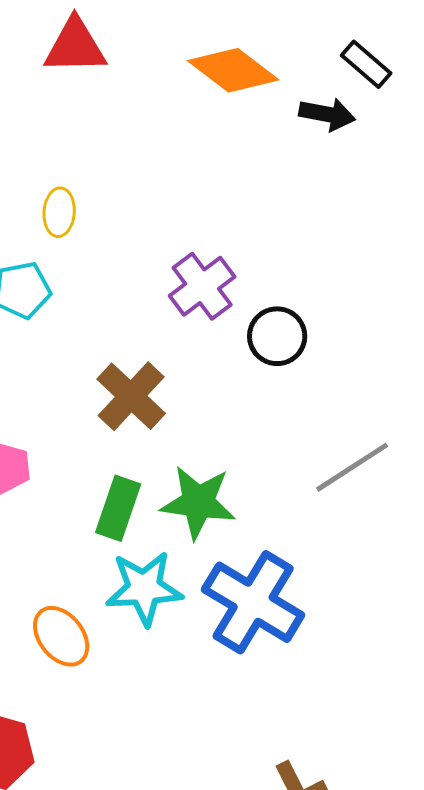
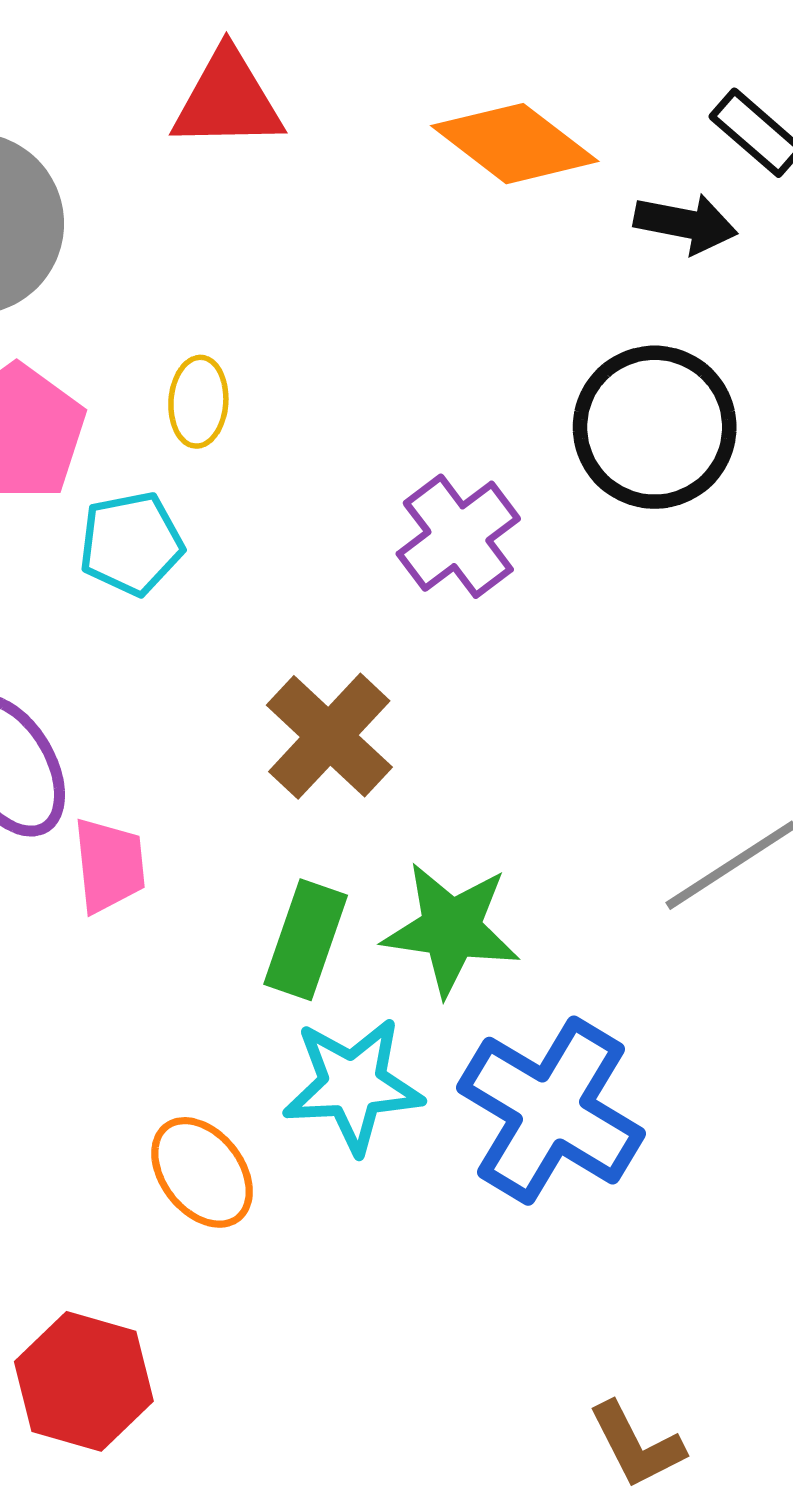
black circle: (277, 336) -> (655, 427), moved, size x1.5

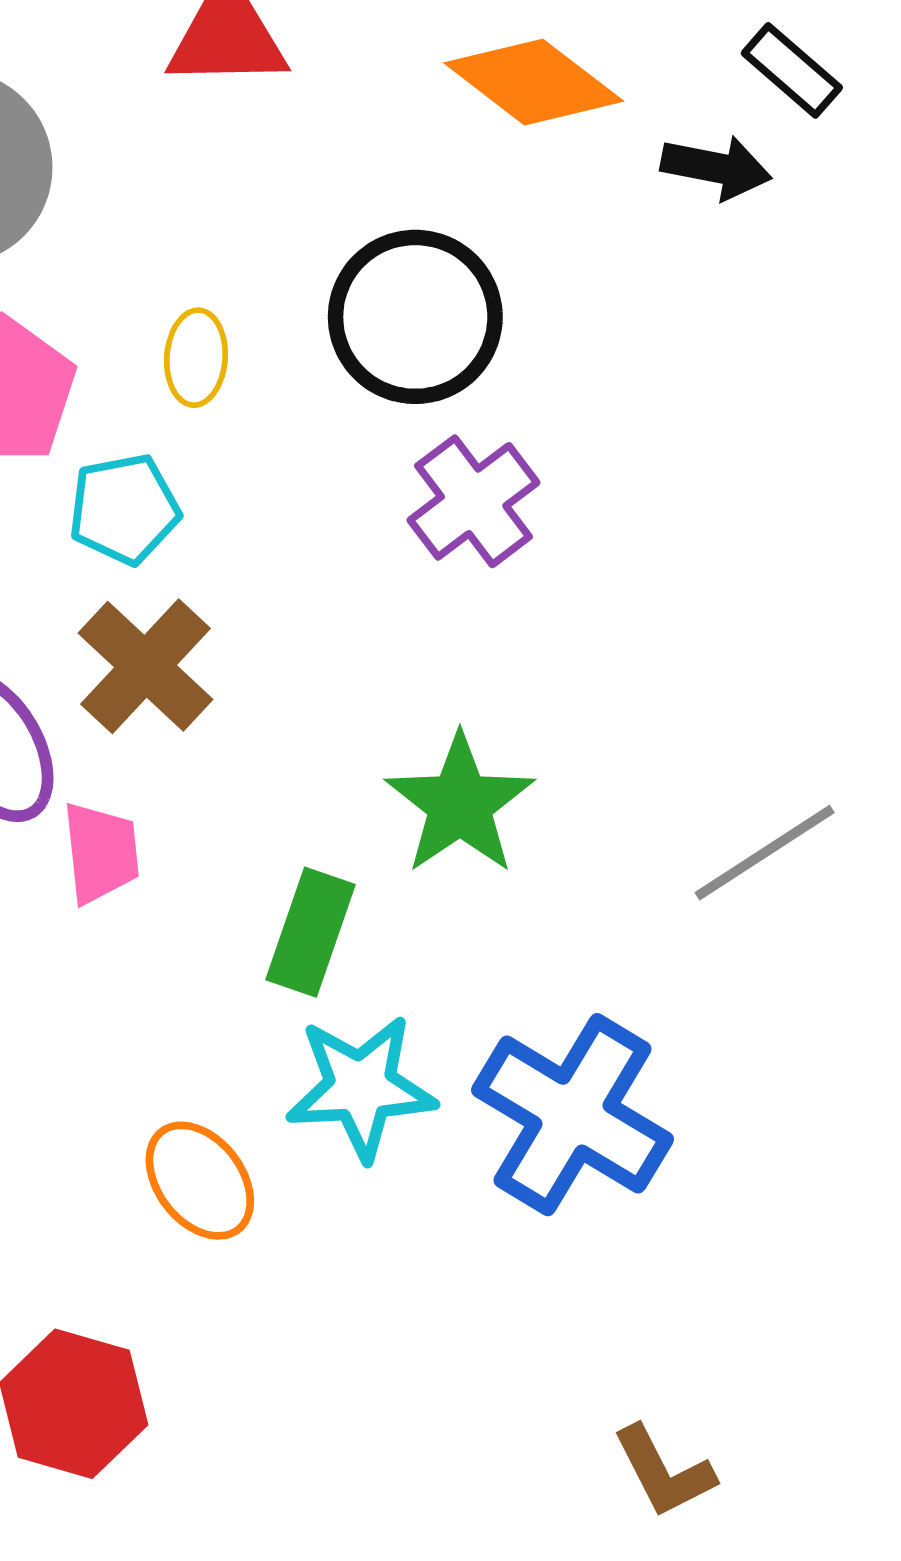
black circle: (655, 427) -> (415, 317), moved
brown cross: (329, 736) -> (146, 666), moved
green star: (451, 929) -> (460, 804), moved, turned 30

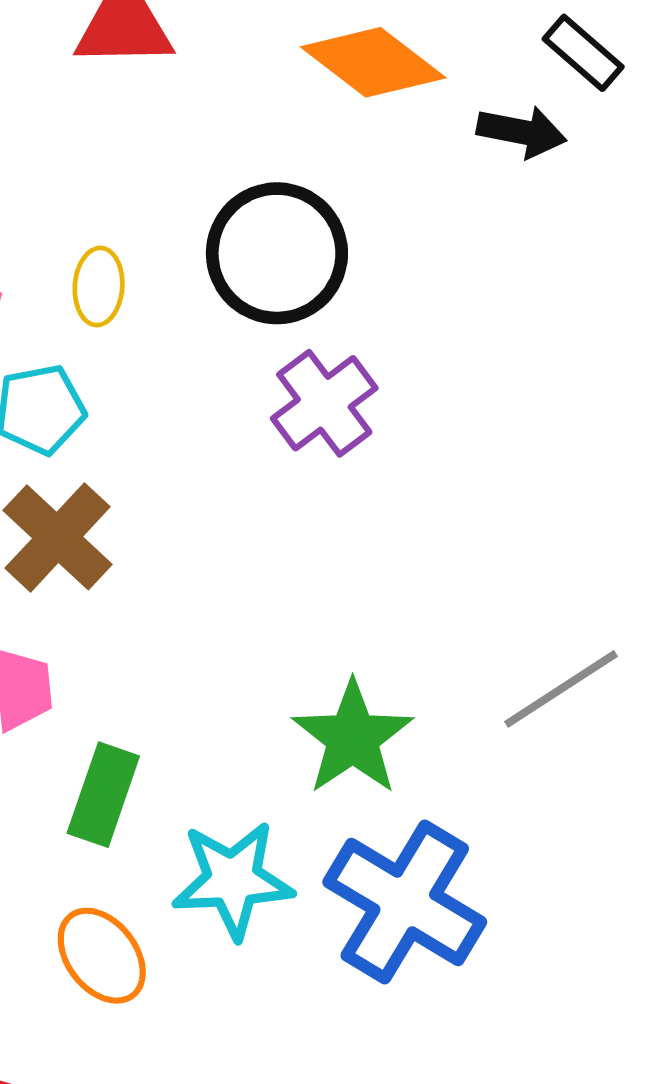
green star: (460, 804) -> (353, 738), moved
green rectangle: (310, 932) -> (103, 795), moved

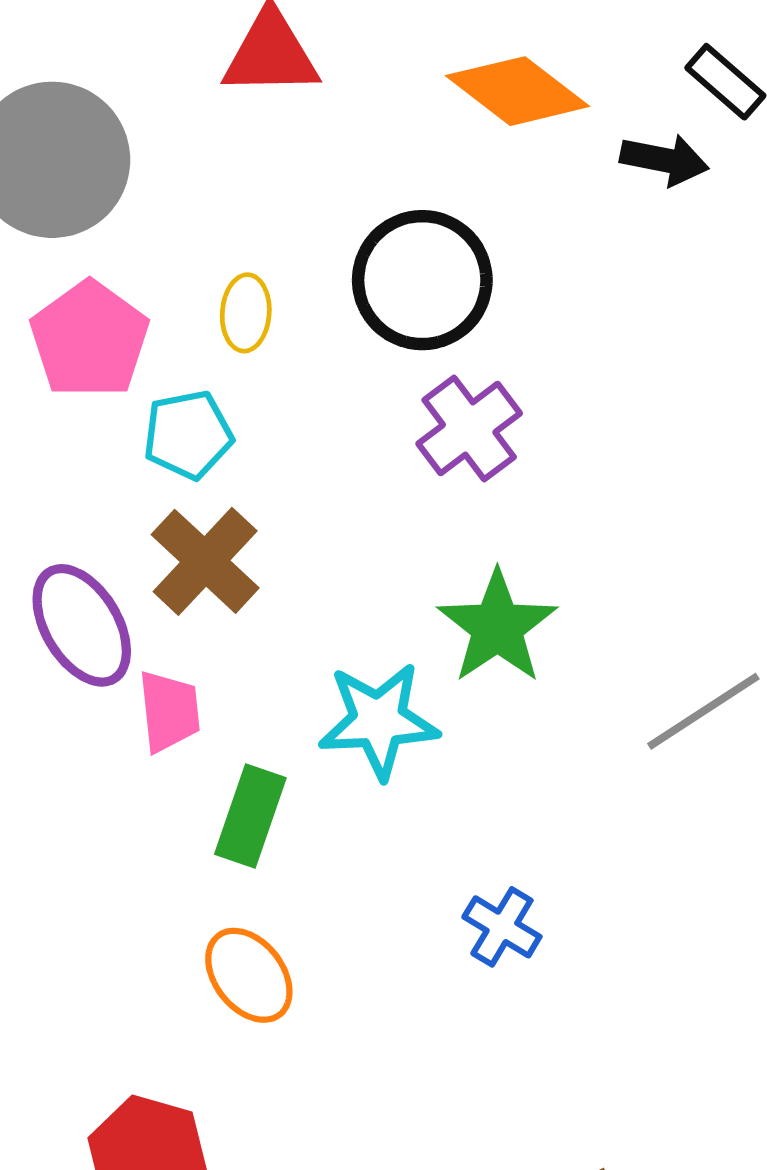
green star: (353, 738) -> (497, 627), moved
cyan star: (233, 880) -> (379, 721), moved
blue cross: (405, 902) -> (502, 927), moved, size x0.5

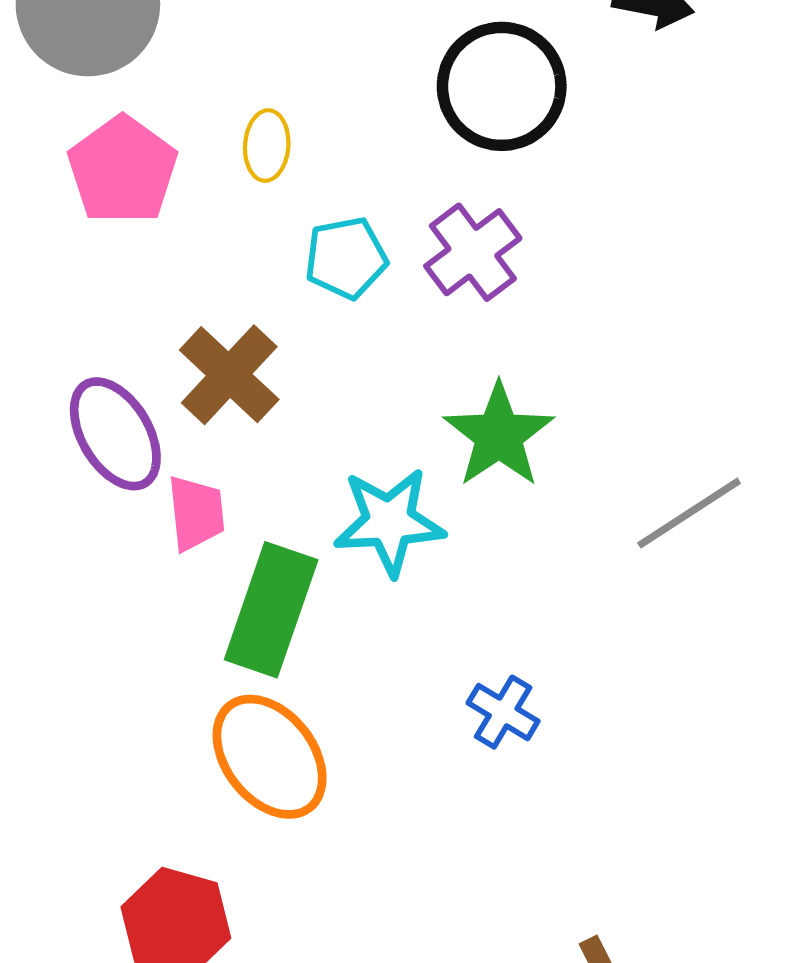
black circle: (422, 280) -> (502, 86), moved
cyan pentagon: (188, 435) -> (346, 258), moved
green rectangle: (250, 816) -> (271, 610), size x1.4
orange ellipse: (249, 975) -> (270, 757), size x1.4

